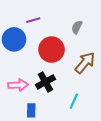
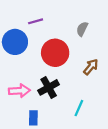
brown arrow: (85, 63) -> (91, 67), size x0.7

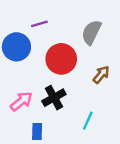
gray semicircle: (82, 29) -> (91, 32), size x1.5
pink arrow: (19, 91) -> (21, 101), turned -36

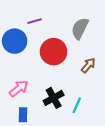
black cross: (54, 98) -> (54, 98), moved
blue rectangle: (37, 131) -> (23, 115), moved

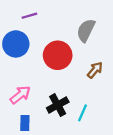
purple line: (35, 21) -> (29, 16), moved

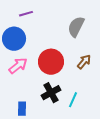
red circle: (58, 55) -> (51, 62), moved
pink arrow: (20, 95) -> (18, 66), moved

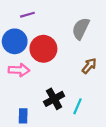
red circle: (51, 62) -> (43, 49), moved
pink arrow: (18, 66) -> (19, 70), turned 42

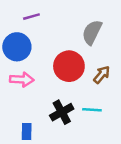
red circle: (43, 49) -> (69, 66), moved
cyan line: (77, 106) -> (92, 110), moved, turned 70

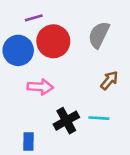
red circle: (69, 66) -> (53, 41), moved
pink arrow: (22, 79) -> (40, 87), moved

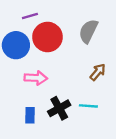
blue rectangle: (29, 141) -> (30, 115), moved

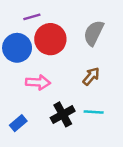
brown arrow: (98, 72) -> (91, 76), moved
blue rectangle: (30, 115) -> (18, 123), moved, turned 49

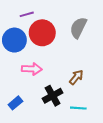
brown arrow: (91, 76) -> (76, 77), moved
cyan line: (94, 112) -> (78, 108), moved

